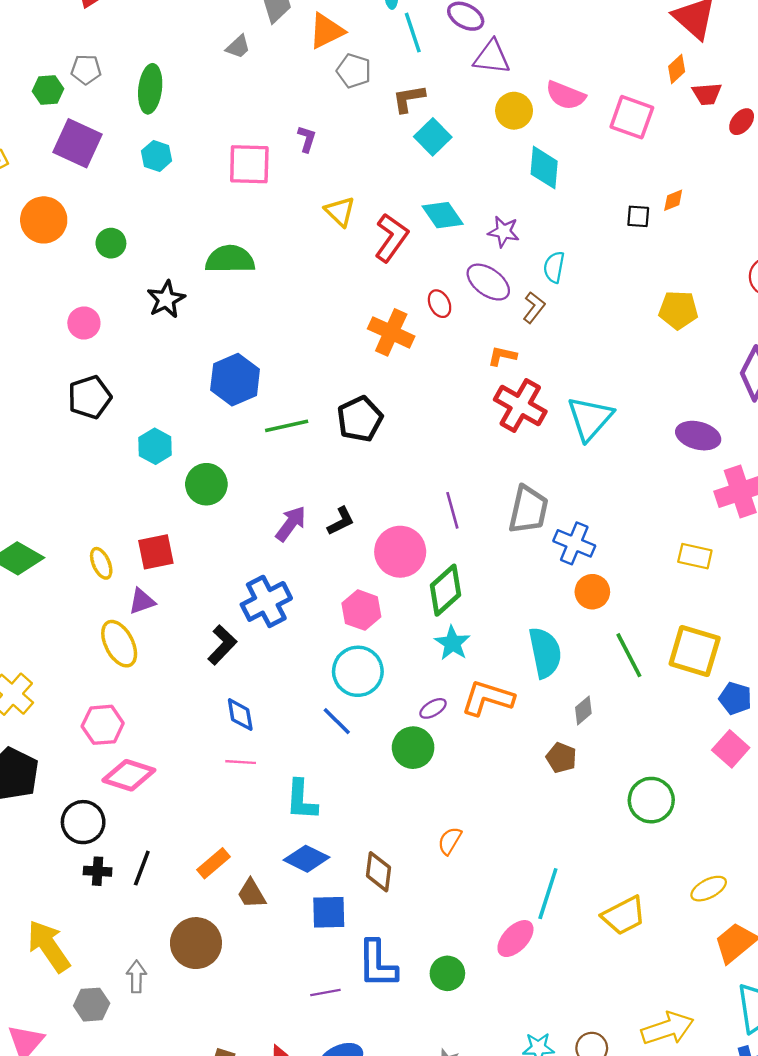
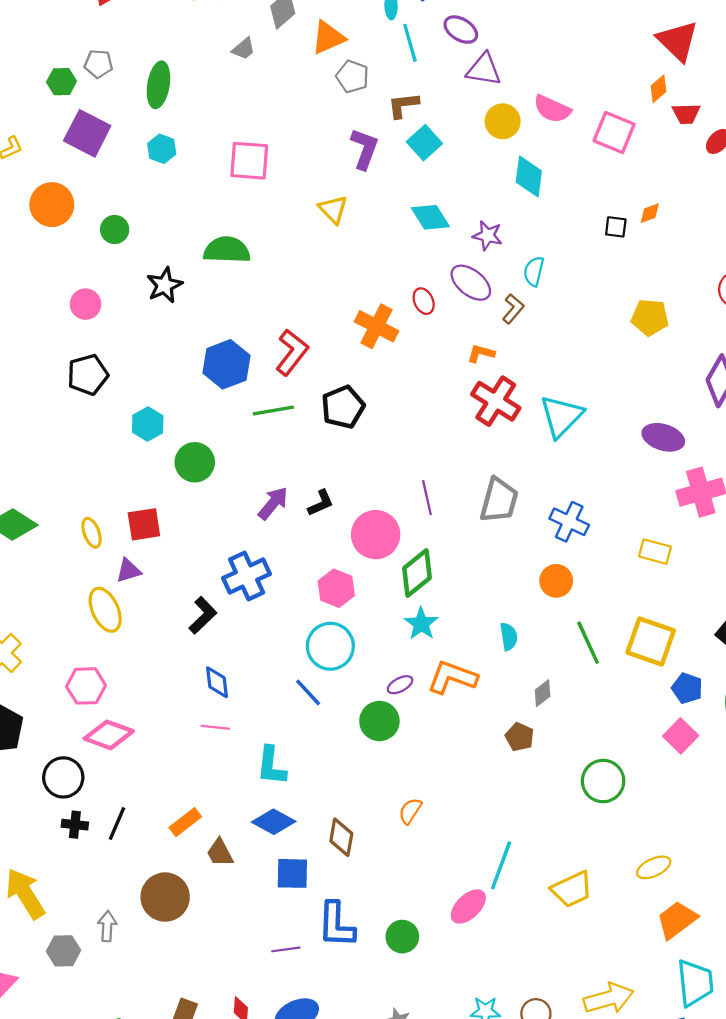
purple L-shape: (307, 139) -> (364, 149), moved, size x1.6
red L-shape: (391, 238) -> (292, 352), moved
blue cross: (574, 543) -> (569, 522), moved
cyan semicircle: (545, 653) -> (509, 637), size x0.6

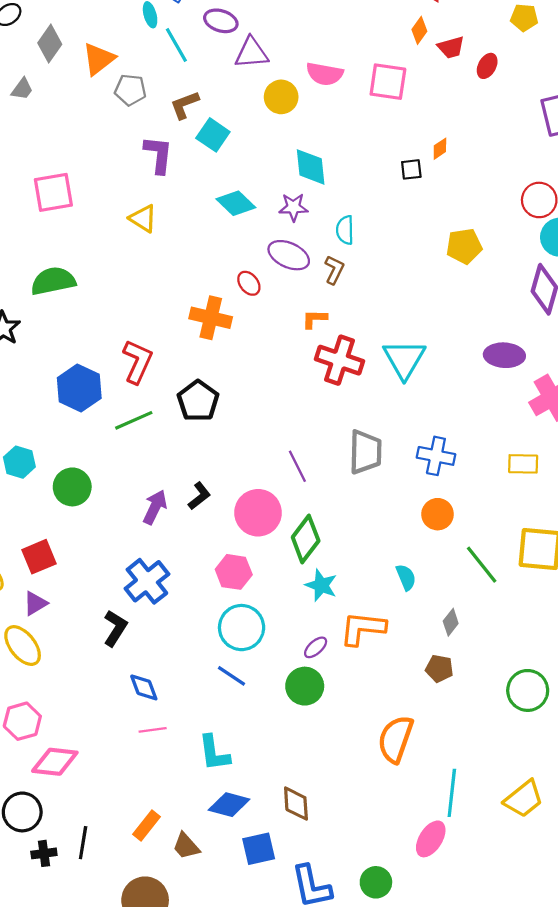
cyan diamond: (529, 177) -> (311, 167), moved
orange semicircle: (410, 811) -> (396, 739), moved, size x1.8

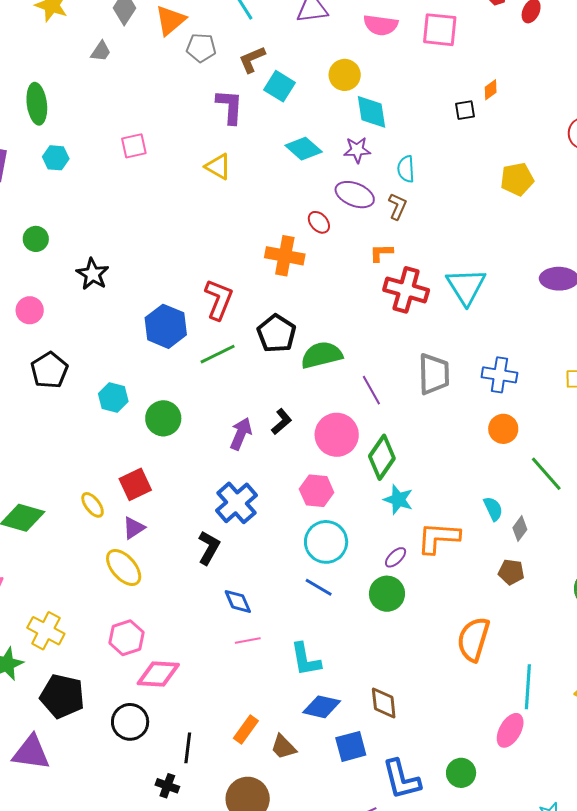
yellow circle: (281, 97) -> (345, 75), moved
pink square: (53, 192) -> (134, 146), size x0.7
green semicircle: (53, 281) -> (322, 355), moved
cyan semicircle: (406, 577) -> (493, 509), moved
black cross: (44, 853) -> (167, 786), moved, turned 30

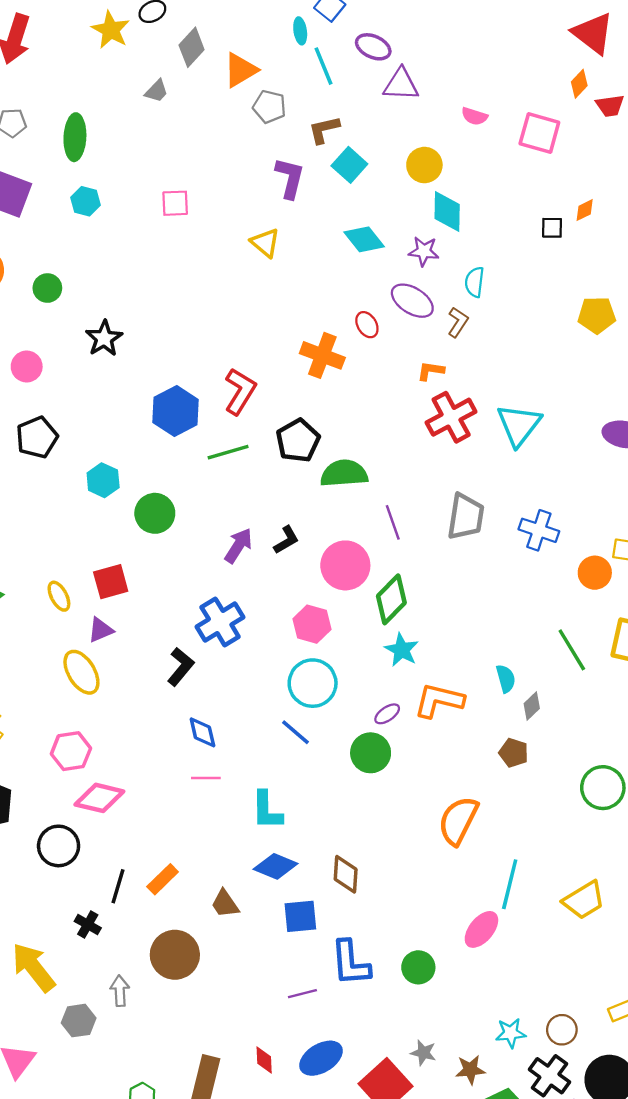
pink semicircle: (381, 25) -> (474, 116), size x0.7
red cross: (406, 290) -> (451, 417), turned 36
orange circle: (503, 429) -> (595, 573), moved
orange rectangle: (246, 729) -> (163, 879), moved

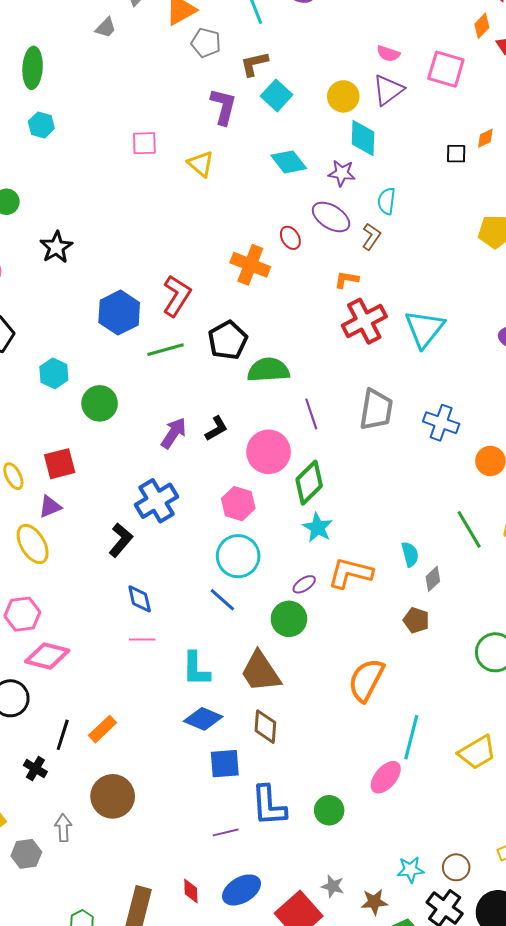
purple triangle: (401, 84) -> (388, 90), moved, turned -40
pink square: (175, 203) -> (144, 143), moved
brown trapezoid: (225, 904) -> (261, 672), moved, size x1.6

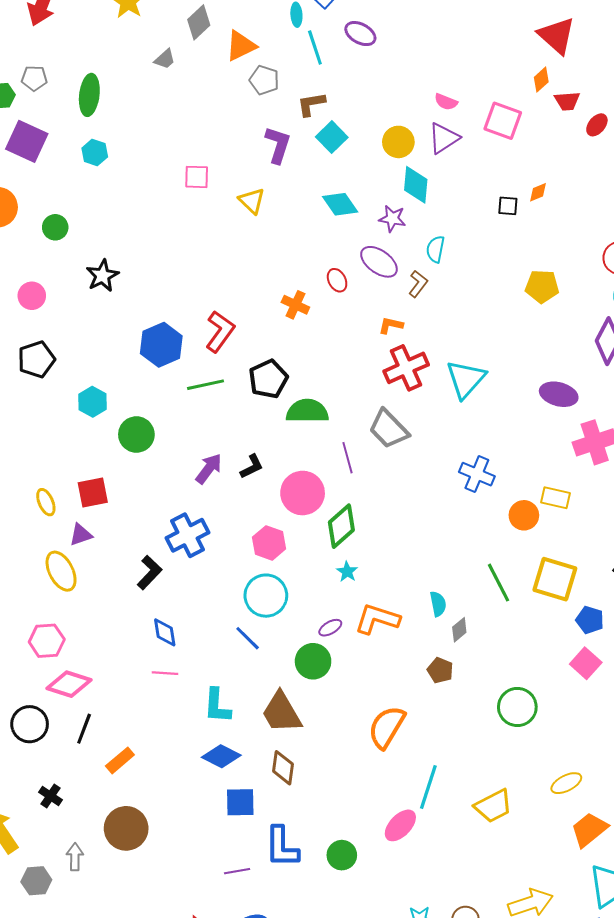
orange cross: (250, 265) -> (295, 305), size x0.7
gray trapezoid: (376, 410) -> (389, 429), moved, turned 123
cyan star: (318, 528) -> (347, 572), size x0.7
black line: (63, 735) -> (84, 729), moved

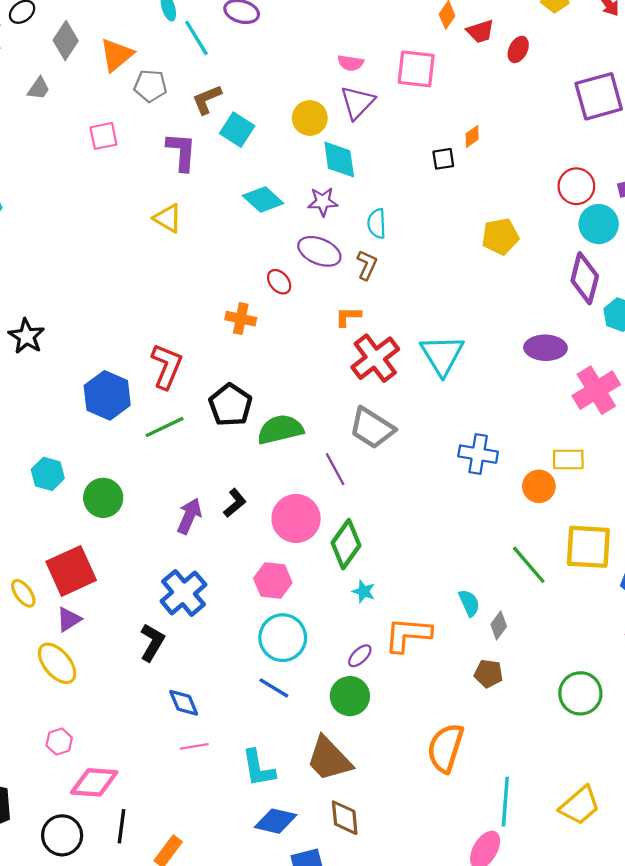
pink square: (197, 177) -> (103, 136), moved
red square: (93, 492) -> (71, 571), size x1.4
pink hexagon: (47, 641) -> (59, 742), size x0.7

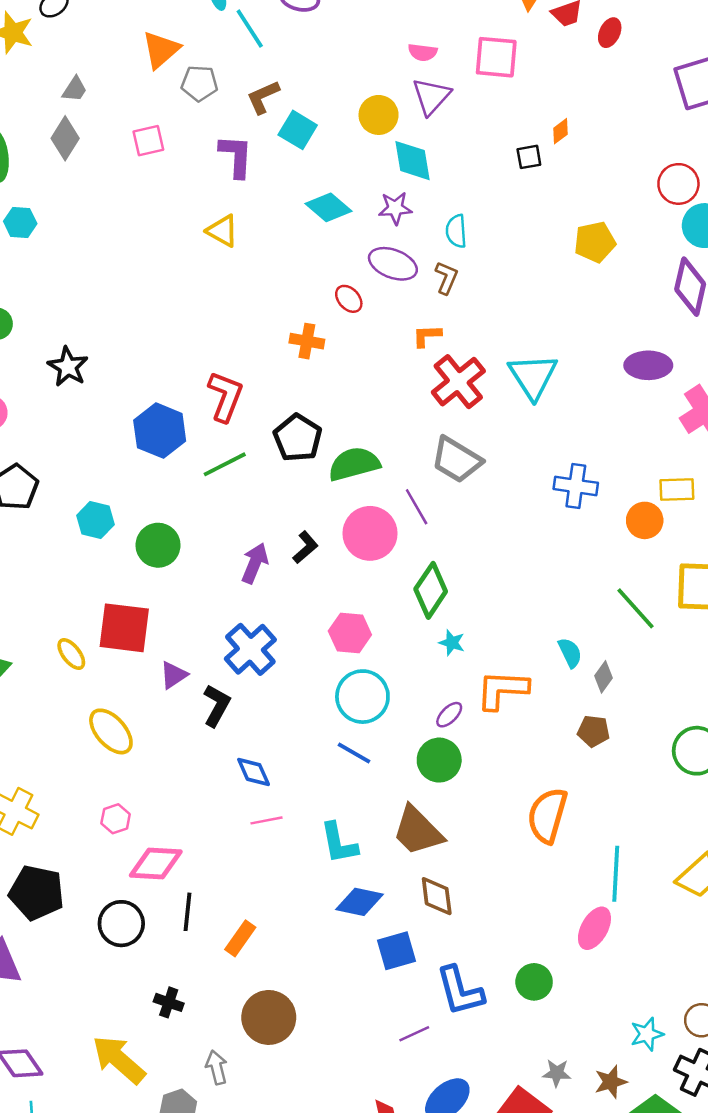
gray diamond: (66, 40) -> (65, 138), moved
pink circle: (296, 518) -> (370, 533), moved
red square: (71, 571) -> (124, 628), turned 33
purple triangle: (69, 619) -> (174, 675), moved

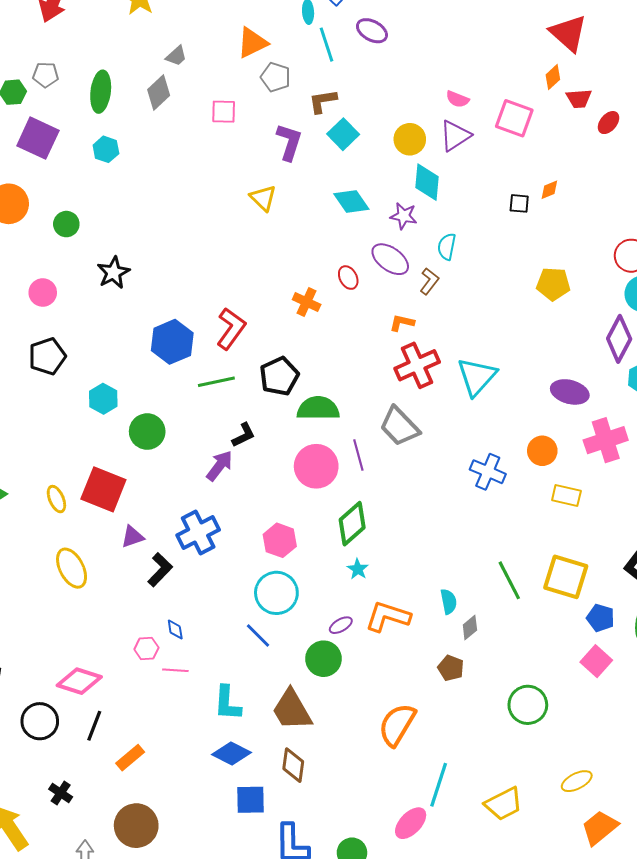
orange circle: (645, 520) -> (542, 451), moved
black L-shape: (305, 547) -> (244, 435), moved
blue diamond: (254, 772) -> (175, 630), size x0.7
pink hexagon: (116, 819) -> (146, 648), moved

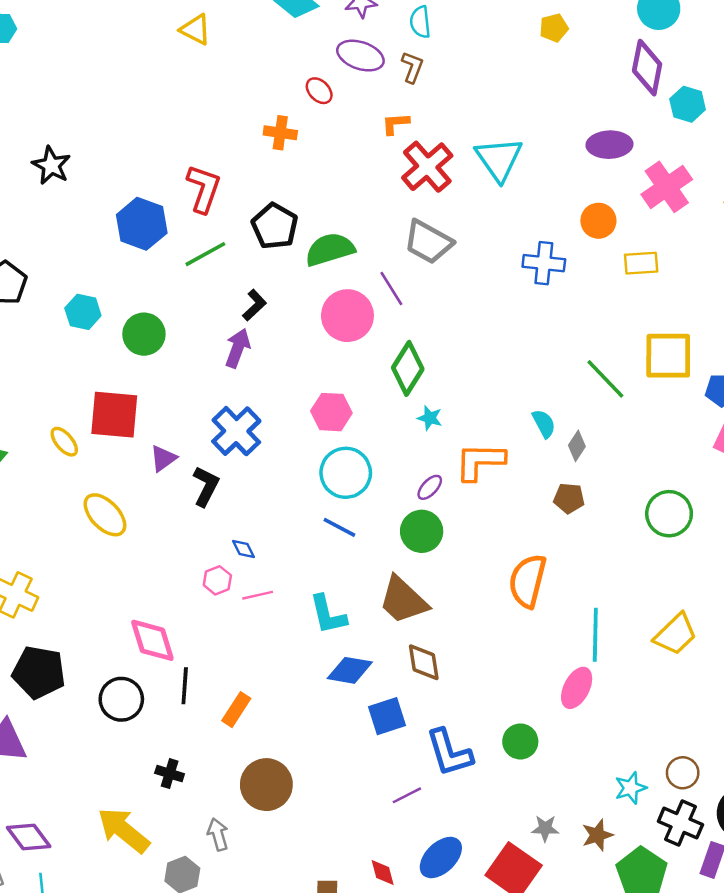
yellow pentagon: (553, 284) -> (554, 28), size x0.7
pink diamond: (79, 681) -> (152, 640), turned 72

